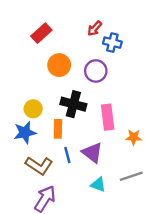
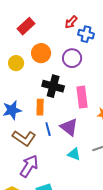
yellow circle: (33, 109) -> (16, 63), moved

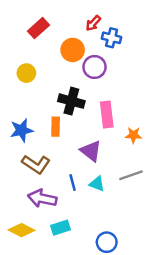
orange circle: (41, 53) -> (73, 50), moved
blue line: (48, 129) -> (73, 183), moved
purple arrow: (29, 166) -> (42, 198), turned -110

